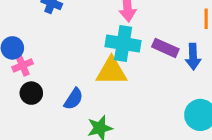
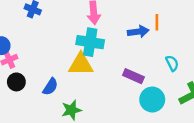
purple rectangle: (165, 48) -> (133, 76), moved
blue arrow: (193, 57) -> (138, 32), moved, turned -96

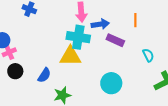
blue arrow: (138, 32) -> (100, 24), moved
purple rectangle: (133, 76) -> (115, 40), moved
cyan circle: (152, 100) -> (111, 83), moved

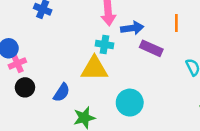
cyan cross: (78, 37) -> (104, 45), size x0.6
cyan circle: (111, 83) -> (130, 103), moved

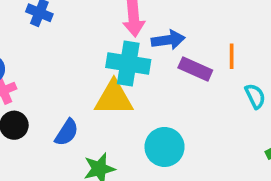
orange line: (176, 23) -> (232, 56), moved
cyan cross: (104, 45) -> (128, 64), size x1.6

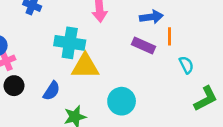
blue arrow: (168, 40) -> (151, 17), moved
cyan cross: (128, 64) -> (70, 43), moved

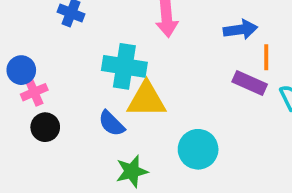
purple rectangle: (144, 45) -> (250, 83), moved
blue semicircle: (52, 91) -> (112, 123), moved, turned 102

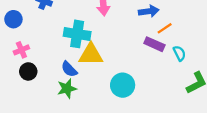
orange line: (266, 57) -> (165, 28), turned 56
blue circle: (21, 70) -> (13, 19), moved
green star: (132, 171) -> (67, 89), moved

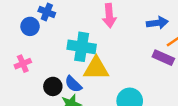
blue circle: (13, 19) -> (30, 26), moved
black circle: (28, 71) -> (53, 86), moved

